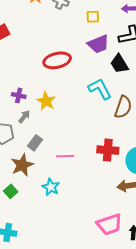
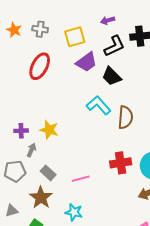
yellow square: (93, 17) -> (75, 37), size x1.5
red ellipse: (57, 60) -> (40, 66), moved, turned -36
gray rectangle: (35, 143) -> (48, 173), turned -70

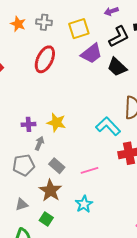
cyan L-shape: (99, 105) -> (108, 126), moved
cyan star: (74, 212) -> (84, 204), turned 30

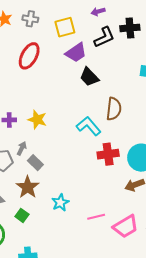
black trapezoid: (117, 67) -> (89, 77), moved
gray arrow: (39, 143) -> (22, 148), moved
pink line: (90, 170) -> (96, 217), moved

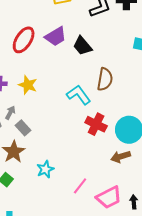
purple trapezoid: (76, 53) -> (56, 36), moved
red ellipse: (29, 56) -> (24, 40), moved
red cross: (108, 154) -> (96, 124), turned 30
pink line: (96, 217) -> (80, 186), turned -42

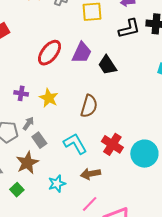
purple trapezoid: (56, 36) -> (82, 53), turned -40
brown semicircle: (105, 79) -> (89, 106), moved
cyan L-shape: (79, 95) -> (75, 144), moved
brown arrow: (121, 157) -> (90, 174), moved

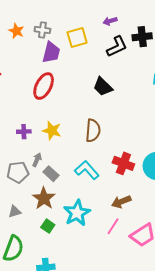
purple trapezoid: (82, 53) -> (51, 52), moved
brown arrow: (90, 174) -> (121, 202), moved
cyan star: (57, 184) -> (77, 213), size x1.5
green square: (17, 190) -> (48, 226), moved

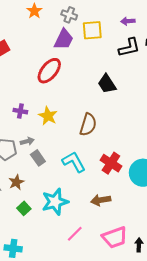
gray cross: (42, 30) -> (69, 15), moved
gray arrow: (37, 160) -> (27, 141), turned 40
brown star: (44, 198) -> (16, 182), moved, size x0.7
pink line: (113, 226) -> (75, 234), moved

